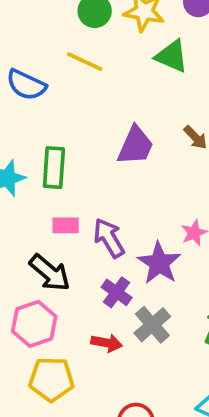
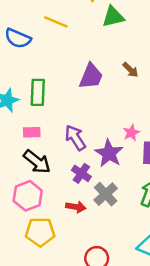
green triangle: (172, 56) -> (113, 17), turned -35
pink rectangle: (66, 225) -> (32, 132), moved

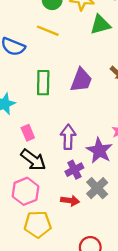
green rectangle: (38, 92) -> (43, 83), moved
pink rectangle: (32, 132) -> (28, 133), turned 70
purple arrow: (75, 138) -> (68, 137), turned 35
purple cross: (81, 173) -> (74, 170), turned 30

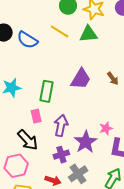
green triangle: (100, 25) -> (89, 34), moved
green rectangle: (43, 83) -> (47, 91), moved
pink rectangle: (28, 133) -> (36, 116), moved

